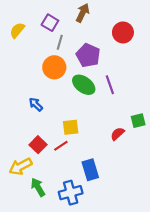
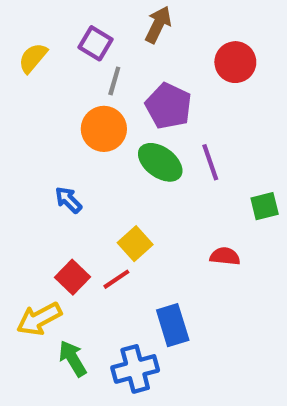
green square: (138, 121) -> (265, 206), moved
yellow square: (71, 127) -> (135, 244), turned -35
red semicircle: (117, 134) -> (225, 256), turned 48

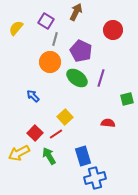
purple line: (210, 162) -> (101, 78), turned 36
green arrow: (73, 359) -> (49, 156), moved
blue cross: (135, 369) -> (95, 178), moved

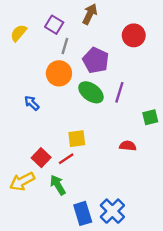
blue arrow: (33, 96) -> (32, 103), moved
yellow square: (65, 117) -> (77, 139), turned 35
blue rectangle: (83, 156) -> (83, 213), moved
blue cross: (95, 178) -> (112, 211), turned -30

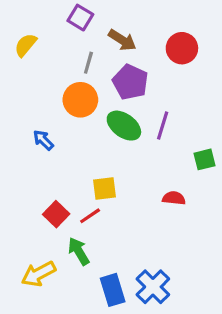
brown arrow: (90, 14) -> (122, 40), moved, turned 96
purple square: (54, 25) -> (80, 18), moved
yellow arrow: (22, 181) -> (38, 274), moved

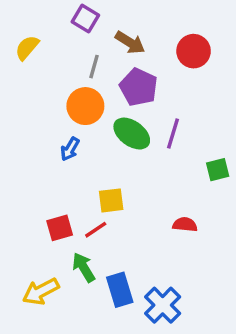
blue arrow: (43, 140) -> (70, 149), moved, turned -105
red semicircle: (174, 198) -> (185, 225), moved
red square: (56, 214) -> (60, 228), turned 30
blue rectangle: (113, 290) -> (120, 290), moved

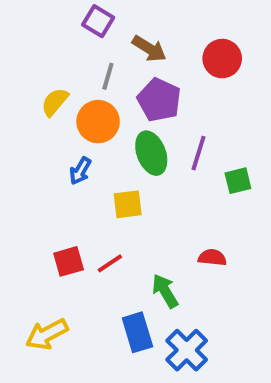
yellow semicircle: (27, 48) -> (55, 102), moved
green ellipse: (132, 134) -> (151, 153), turned 33
green square: (218, 170) -> (238, 181), moved
yellow square: (111, 200) -> (128, 204), moved
green arrow: (84, 267) -> (165, 291), moved

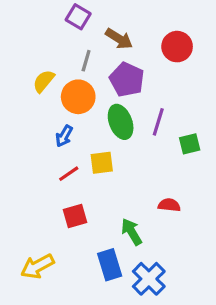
red square: (69, 261) -> (75, 216), moved
red line: (110, 263) -> (69, 174), moved

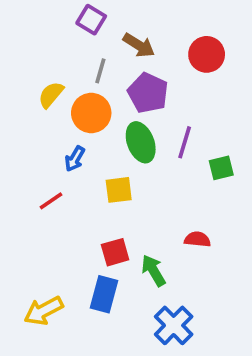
red line: (69, 174) -> (51, 201), moved
red square: (75, 216) -> (115, 252), moved
blue rectangle: (110, 265) -> (104, 294), moved, turned 32

